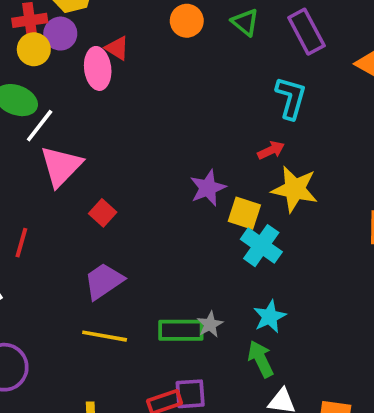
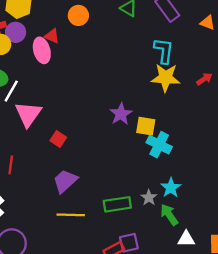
orange circle: (187, 21) -> (78, 15), moved
red arrow: (271, 150) -> (204, 79), moved
yellow star: (295, 189) -> (166, 78), moved
gray star: (210, 324) -> (149, 198), moved

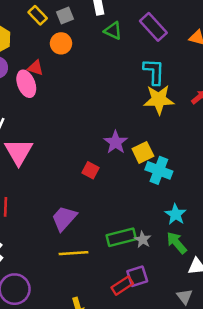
yellow square: (146, 126) -> (143, 152), turned -30
red square: (58, 139) -> (90, 170), moved
gray star: (149, 198) -> (143, 240), moved

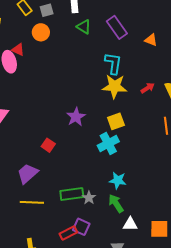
yellow square: (143, 152) -> (116, 121), moved
red square: (90, 170) -> (48, 145), moved
cyan cross: (159, 170) -> (108, 143), turned 35
cyan star: (176, 214) -> (118, 180), turned -30
purple square: (137, 276) -> (81, 227), turned 36

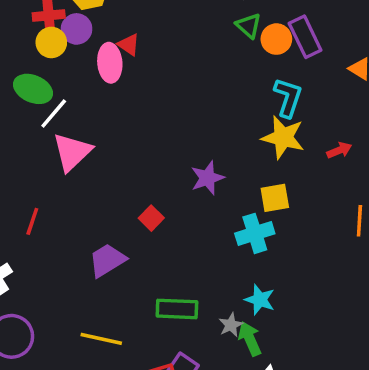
orange circle: (41, 32) -> (276, 39), moved
gray star: (89, 198) -> (231, 325), moved
yellow line: (32, 202) -> (101, 339), moved

